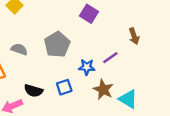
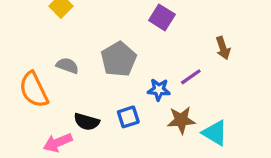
brown star: (103, 90) -> (181, 120), turned -30

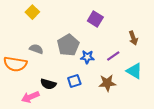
orange semicircle: (34, 90) -> (15, 64), turned -55
blue star: (159, 90) -> (87, 57), moved
cyan triangle: (215, 133) -> (134, 71), moved

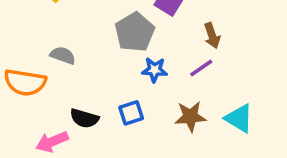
brown arrow: (133, 38) -> (212, 36), moved
gray pentagon: (68, 45) -> (135, 32), moved
cyan triangle: (134, 71) -> (239, 118), moved

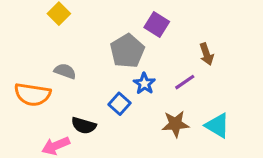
brown arrow: (212, 36) -> (206, 54), moved
blue star: (155, 70) -> (144, 84), turned 30
blue square: (131, 113) -> (119, 104), moved, turned -30

